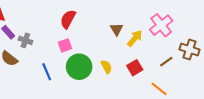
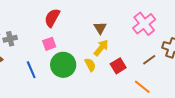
yellow arrow: (135, 38) -> (101, 48), moved
gray cross: (25, 40) -> (10, 39), turned -32

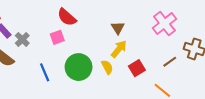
red semicircle: (52, 18) -> (67, 17), turned -78
gray cross: (10, 39) -> (22, 39), turned -32
pink square: (49, 44) -> (57, 37), moved

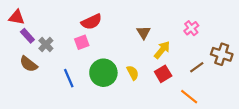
red semicircle: (67, 17) -> (91, 22), turned -66
pink cross: (164, 24) -> (191, 28), size x0.6
yellow arrow: (119, 49) -> (162, 50), moved

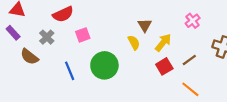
red semicircle: (91, 22) -> (63, 14), moved
purple rectangle: (27, 36) -> (13, 33), moved
brown line: (197, 67) -> (189, 60), moved
yellow semicircle: (133, 73) -> (134, 43), moved

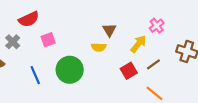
yellow semicircle: (134, 43) -> (99, 47), turned 120
yellow arrow: (163, 43) -> (138, 44), moved

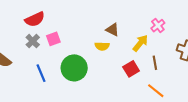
brown triangle: (109, 30) -> (112, 30), turned -32
gray cross: (13, 42) -> (33, 41), moved
brown line: (153, 64) -> (155, 63), turned -64

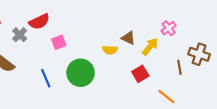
brown triangle: (112, 30) -> (128, 38), moved
gray cross: (33, 41) -> (20, 35), moved
brown line: (155, 63) -> (179, 67), moved

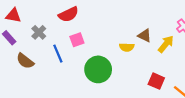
red semicircle: (39, 22) -> (68, 14), moved
red square: (140, 74) -> (156, 81), moved, turned -35
blue line: (46, 78) -> (58, 54), moved

